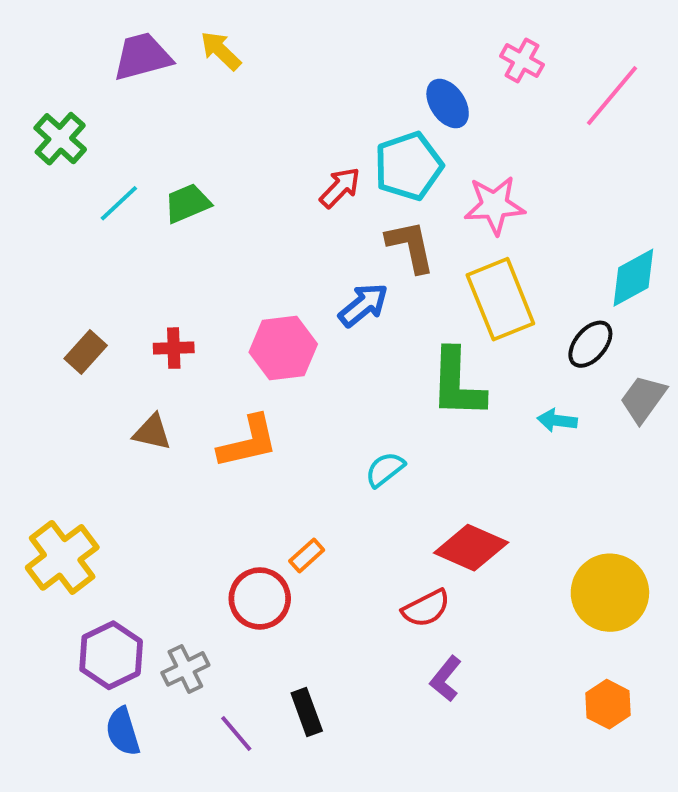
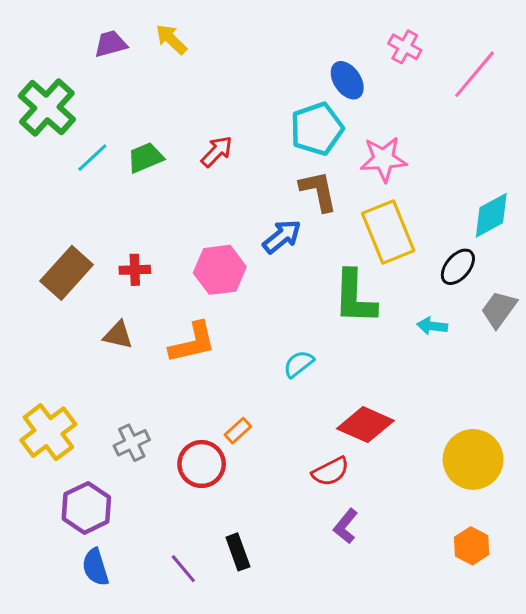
purple trapezoid: (142, 57) -> (111, 44), size x0.7
green cross: (60, 139) -> (47, 108), size x1.4
red arrow: (340, 188) -> (217, 152), moved
brown rectangle: (86, 352) -> (67, 273), size x1.6
gray cross: (185, 669) -> (132, 443), moved

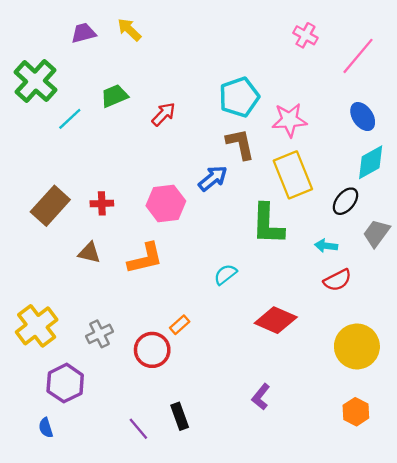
blue ellipse: (347, 80) -> (363, 117), moved
green trapezoid: (145, 158) -> (114, 96), moved
red semicircle: (330, 472) -> (337, 280), moved
blue semicircle: (95, 567) -> (46, 428), moved, size x0.7

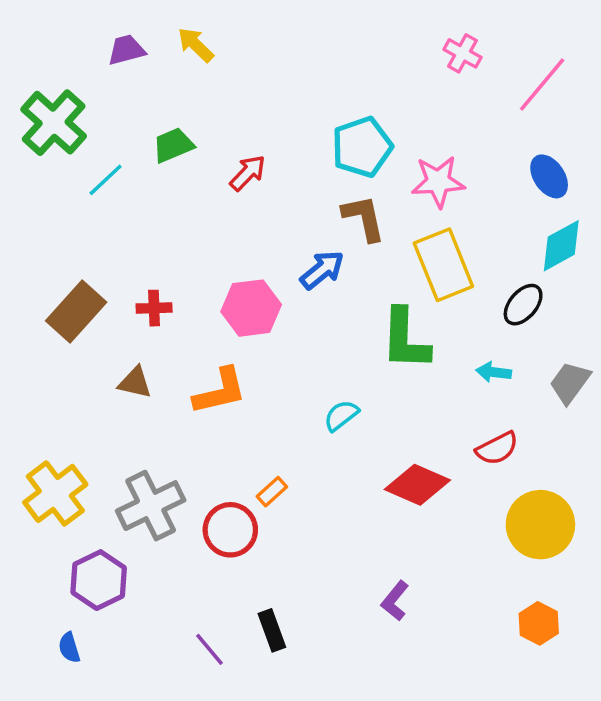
gray trapezoid: (376, 233) -> (570, 383), moved
red semicircle: (337, 280) -> (497, 448), moved
gray cross: (100, 334) -> (151, 506), size x1.6

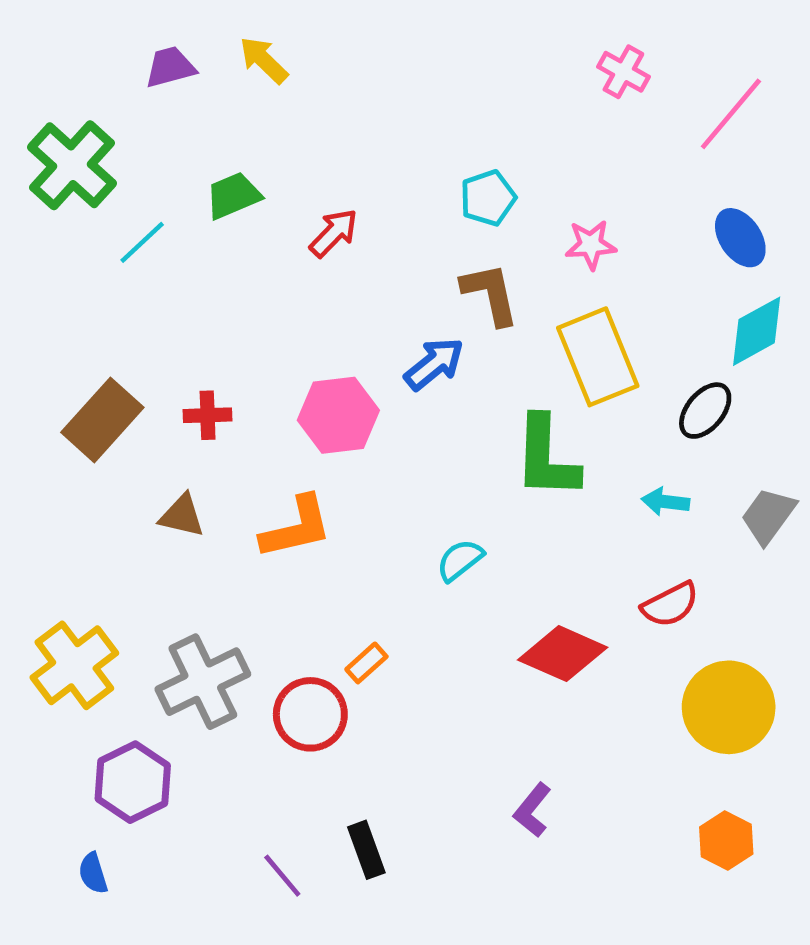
cyan pentagon: (362, 147) -> (488, 198), size x0.7
pink star: (438, 182) -> (591, 245), size x0.7

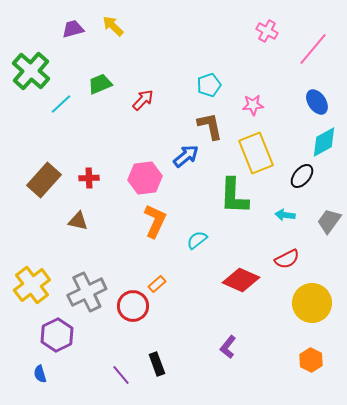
orange L-shape: (296, 527) -> (155, 221), moved, turned -52

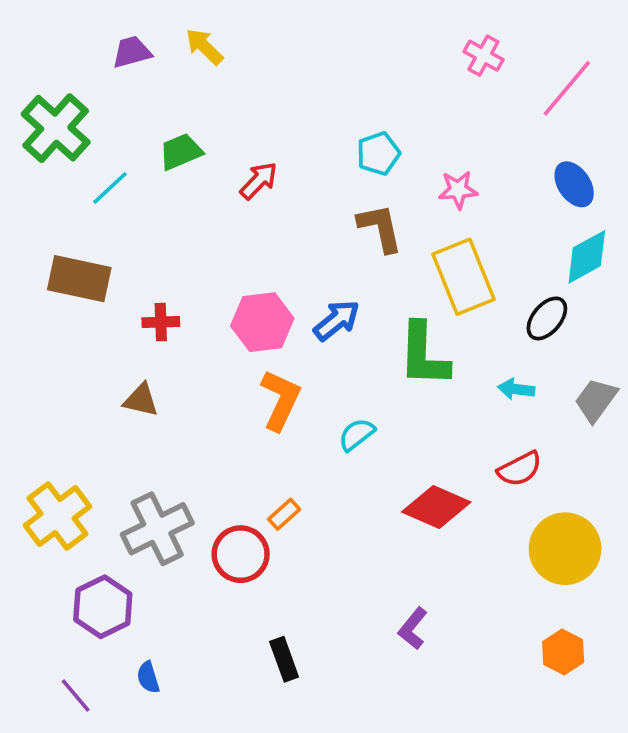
blue arrow: (186, 156) -> (337, 320), moved
brown rectangle: (44, 180) -> (79, 279), moved, turned 60
blue semicircle: (40, 374) -> (148, 677), moved
purple line: (121, 375) -> (76, 696), moved

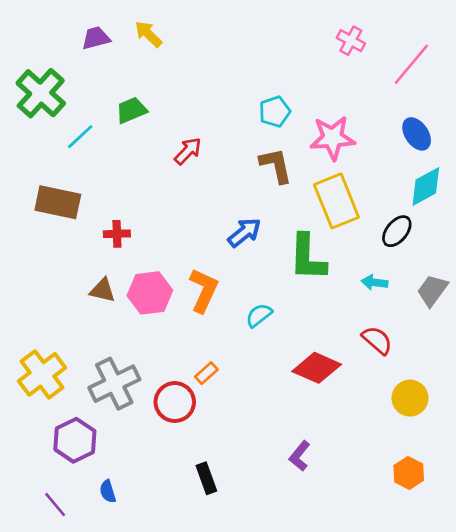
red arrow: (259, 181) -> (188, 151), moved
pink star: (458, 190) -> (332, 138), size x1.6
pink hexagon: (262, 322) -> (150, 293), moved
red semicircle: (520, 469) -> (377, 340), turned -112
yellow circle: (565, 549) -> (410, 398), size x0.7

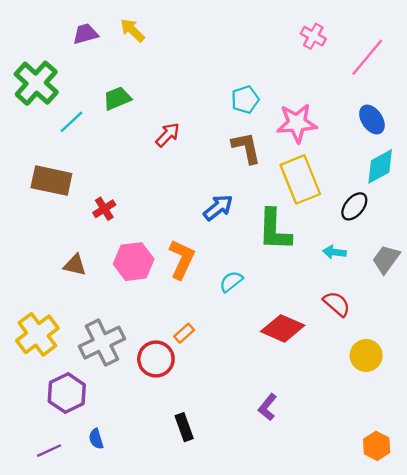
red cross: (117, 234) -> (104, 209), turned -30
brown triangle: (102, 290) -> (75, 265), moved
orange hexagon: (409, 473) -> (377, 446), moved
purple line: (55, 505) -> (49, 451), turned -75

